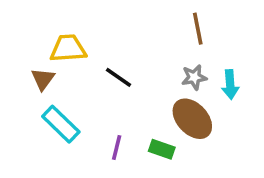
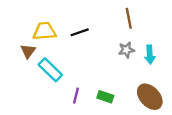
black line: (118, 77) -> (80, 32), moved, turned -54
brown ellipse: (192, 119) -> (150, 97), moved
cyan rectangle: (61, 124) -> (50, 70), moved

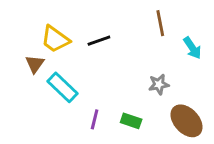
yellow trapezoid: (44, 31) -> (55, 39), turned -140
gray star: (126, 50) -> (159, 84), moved
cyan arrow: (150, 55) -> (192, 48), moved, turned -30

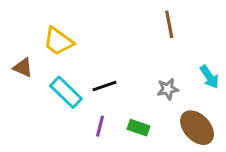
black line: (99, 41) -> (105, 86), moved
cyan arrow: (192, 48) -> (209, 77), moved
brown triangle: (35, 64) -> (23, 68), moved, turned -42

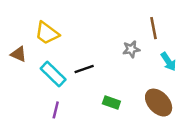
brown line: (169, 24) -> (154, 28), moved
gray star: (168, 89) -> (131, 49), moved
purple line: (100, 126) -> (56, 110), moved

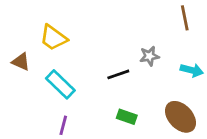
brown line: (154, 28) -> (185, 18), moved
cyan arrow: (168, 62) -> (192, 70), turned -42
black line: (84, 69) -> (118, 74), moved

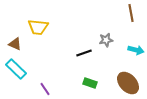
yellow trapezoid: (53, 38) -> (38, 27), turned -30
cyan rectangle: (60, 84) -> (16, 69), moved
purple line: (63, 125) -> (45, 89), turned -48

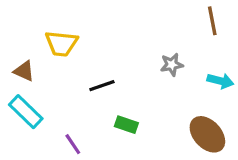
black line: (84, 53) -> (102, 86), moved
green rectangle: (90, 83) -> (126, 125), moved

